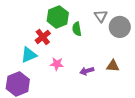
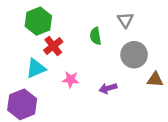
green hexagon: (58, 17) -> (38, 21), moved
gray circle: (120, 27) -> (134, 55), moved
brown triangle: (113, 66) -> (155, 80), moved

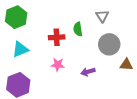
green hexagon: (38, 21) -> (16, 17), moved
red cross: (53, 46) -> (57, 37), moved, turned 35
cyan triangle: (36, 68) -> (20, 49), moved

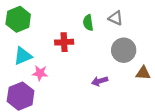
gray triangle: (102, 16) -> (116, 18), turned -32
green semicircle: (78, 29) -> (88, 23), moved
pink star: (58, 65) -> (40, 73), moved

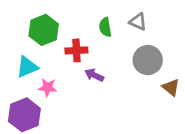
green hexagon: (18, 19) -> (44, 30), moved
brown triangle: (143, 73) -> (171, 87), turned 35
purple arrow: (100, 81) -> (94, 75), moved, turned 42

